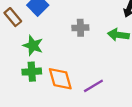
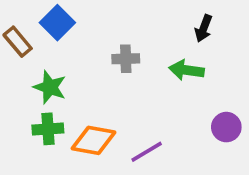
orange diamond: (60, 79) -> (93, 140), turned -64

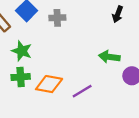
gray cross: (126, 59) -> (57, 18), moved
green arrow: (186, 70) -> (109, 57), moved

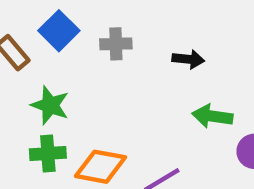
black arrow: (118, 14) -> (188, 59), moved, turned -105

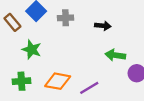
green cross: (48, 154) -> (21, 81), moved

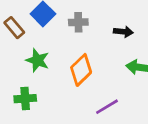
orange diamond: (58, 81) -> (81, 70), moved, turned -55

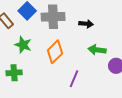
gray cross: (78, 22) -> (53, 17), size x1.6
purple line: (107, 107) -> (74, 79), turned -36

